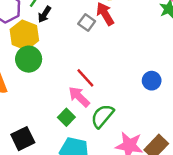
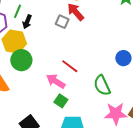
pink arrow: (79, 97) -> (56, 81), moved
green semicircle: (102, 116) -> (102, 85), moved, turned -55

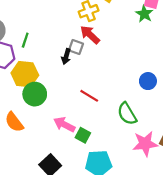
black arrow: (27, 22) -> (66, 56), moved
pink arrow: (56, 81) -> (64, 125), moved

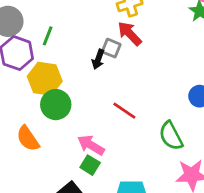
green square: (83, 135) -> (90, 165), moved

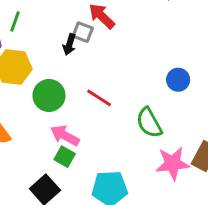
green circle: (56, 105) -> (49, 95), moved

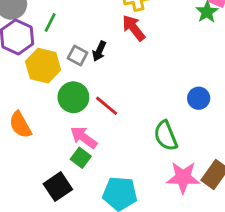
gray square: (83, 32) -> (78, 55), moved
red line: (99, 98) -> (107, 106), moved

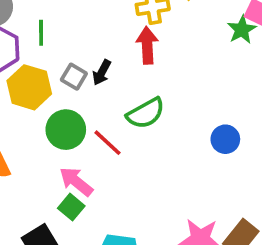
green line: (50, 22) -> (41, 33), turned -30
red arrow: (134, 28) -> (147, 45), turned 32
green semicircle: (166, 136) -> (146, 113), moved, turned -100

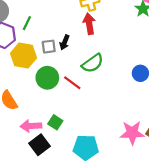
green line: (41, 33) -> (27, 23), turned 32
gray square: (74, 77) -> (49, 47), turned -32
pink arrow: (76, 182) -> (31, 126), moved, turned -36

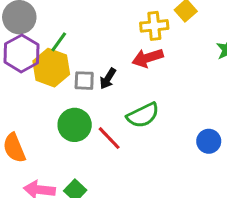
red arrow: (89, 24) -> (148, 58), turned -108
yellow hexagon: (23, 56) -> (51, 68), moved

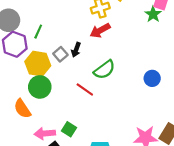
yellow hexagon: (51, 68) -> (38, 64), moved
gray square: (84, 81) -> (60, 54), turned -32
green circle: (75, 125) -> (40, 87), moved

